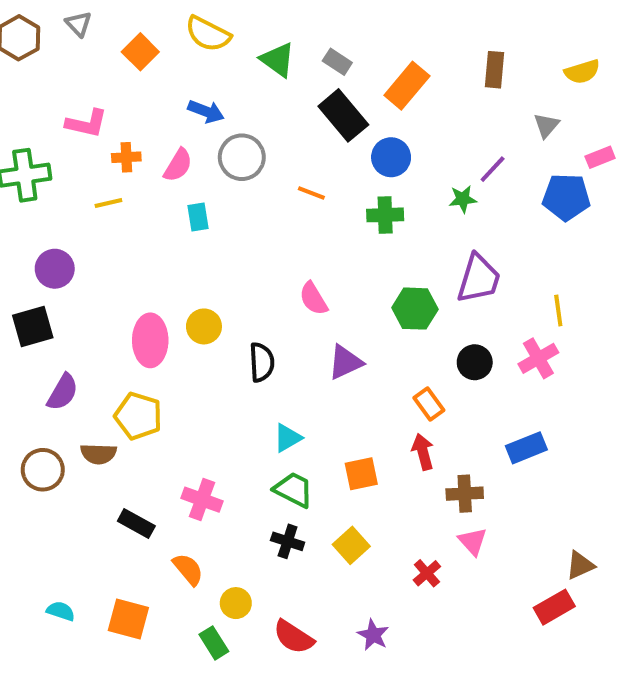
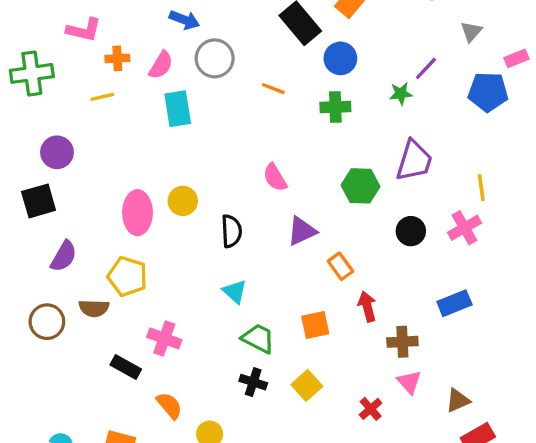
cyan rectangle: (198, 217) -> (178, 109), size x1.5
orange rectangle: (429, 404) -> (340, 266), moved
cyan triangle: (288, 438) -> (235, 291), moved, turned -48
pink cross: (202, 500) -> (164, 338), moved
brown triangle: (580, 565) -> (458, 400), moved

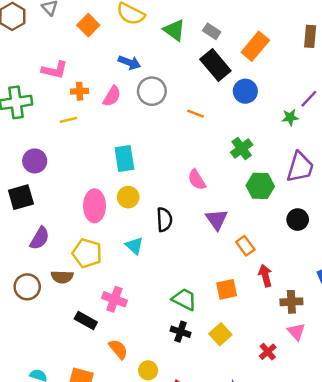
green cross: (335, 107) -> (242, 149), moved, turned -35
cyan rectangle: (178, 109) -> (124, 158), moved
purple triangle: (302, 231) -> (217, 220), turned -40
cyan triangle: (235, 291) -> (134, 246), moved

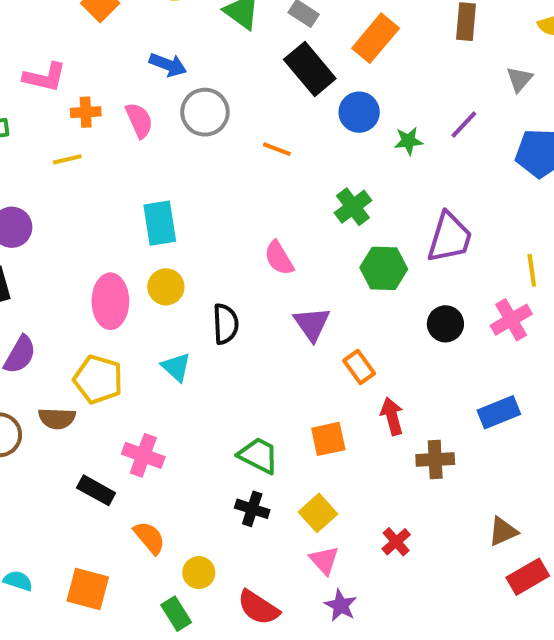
pink semicircle: (112, 96) -> (139, 120), turned -55
green star: (290, 117) -> (408, 141), moved
pink triangle: (296, 332) -> (324, 560), moved

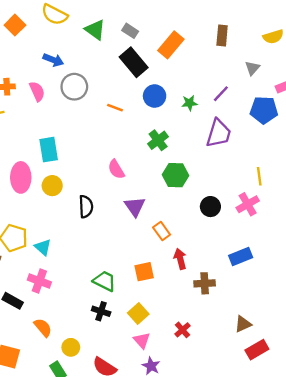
blue circle: (359, 112) -> (155, 96), moved
purple trapezoid: (450, 238) -> (219, 133), moved
pink ellipse: (110, 301) -> (21, 177), moved
cyan triangle: (176, 367) -> (43, 247), moved

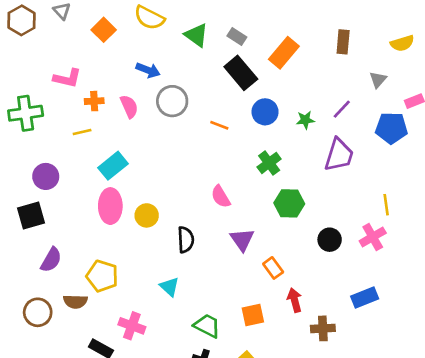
cyan rectangle: (49, 150) -> (113, 166), moved, turned 60
cyan triangle: (43, 247) -> (170, 287), moved

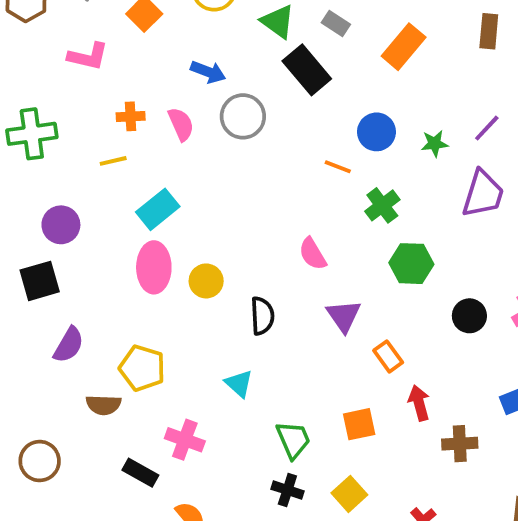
black rectangle: (241, 73) -> (307, 70), moved
pink L-shape: (67, 78) -> (88, 56), moved
orange line: (219, 125) -> (338, 167), moved
brown circle: (38, 312) -> (40, 461), moved
green trapezoid: (207, 326) -> (293, 440), turned 40

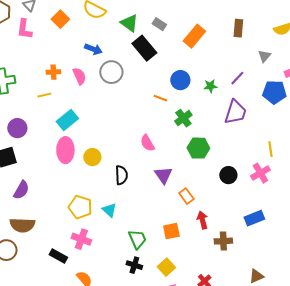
pink L-shape: (88, 56) -> (24, 29), moved, turned 85
yellow pentagon: (142, 368) -> (80, 207), moved
brown semicircle: (104, 405) -> (22, 225), moved, size x1.4

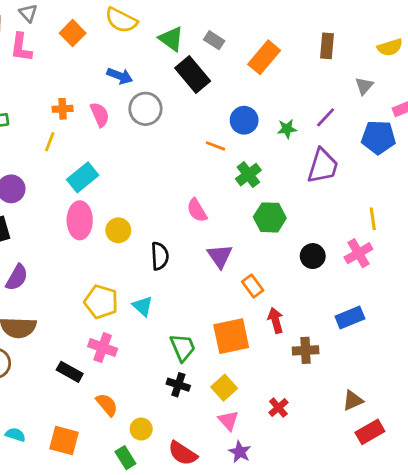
yellow line: (44, 95) -> (50, 142), turned -56
orange square: (171, 231) -> (231, 336), size x1.5

